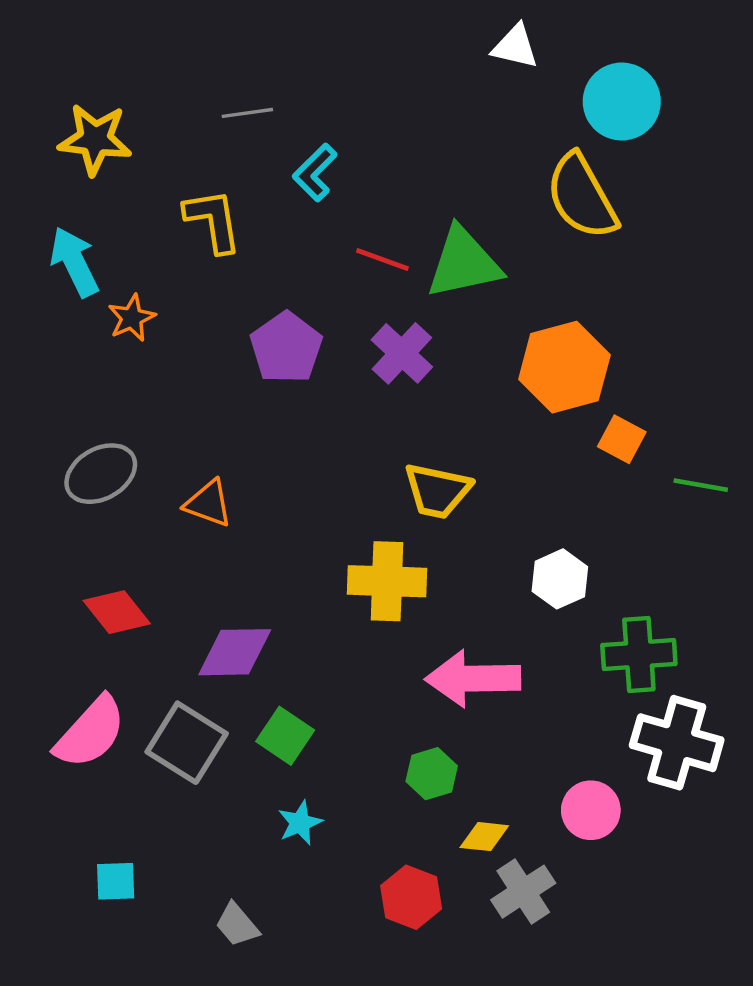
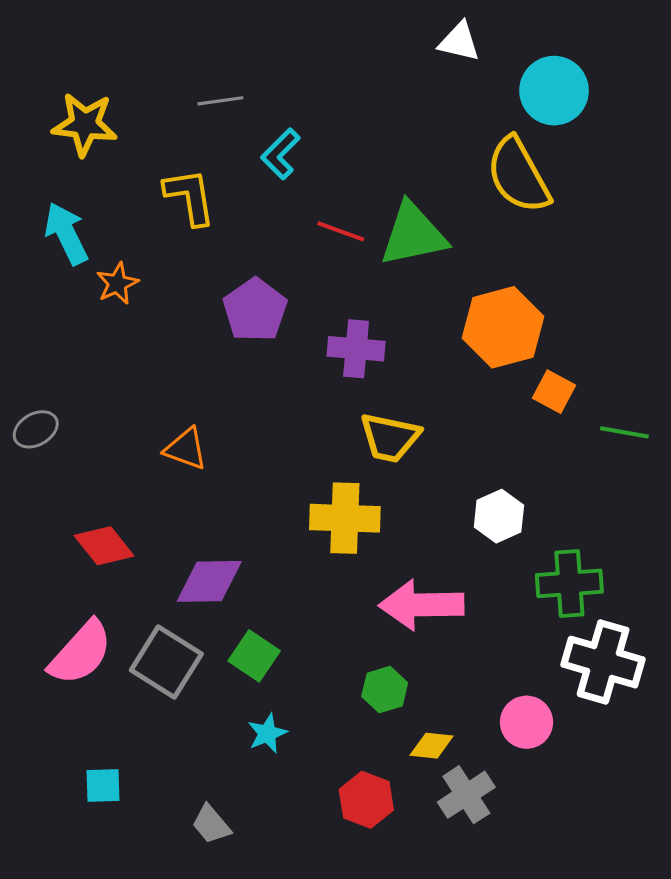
purple cross: (402, 353) -> (356, 349), moved, turned -38
gray ellipse: (101, 474) -> (36, 429), moved, size x0.7

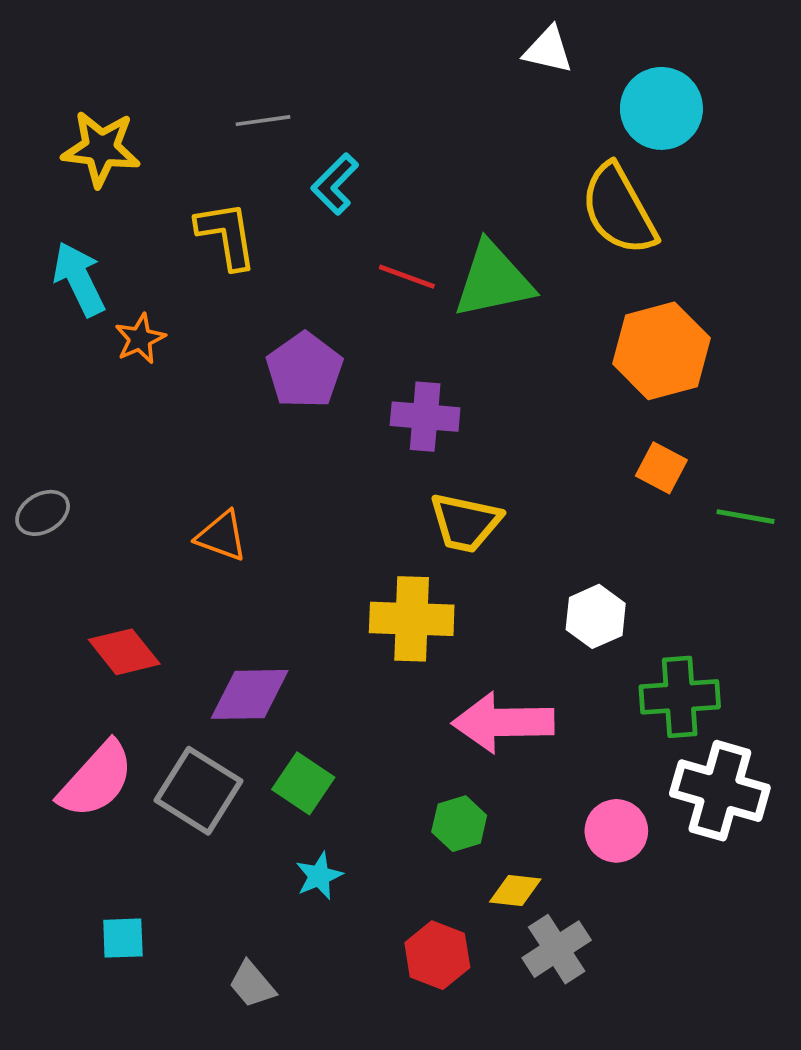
orange hexagon: (503, 327) -> (661, 351), moved
pink circle: (526, 722) -> (616, 831), moved

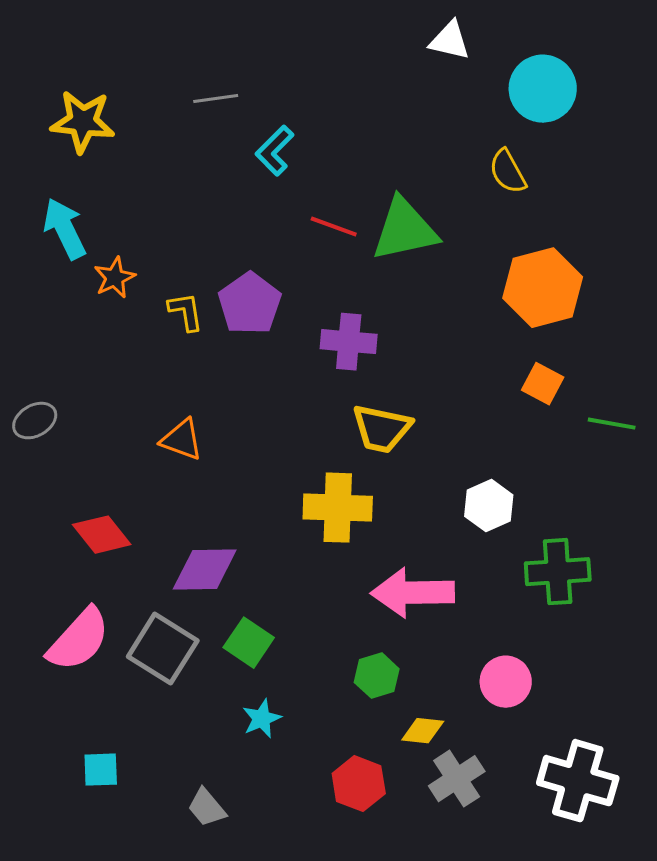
yellow semicircle: (619, 210) -> (508, 172), size x0.6
yellow L-shape: (227, 235) -> (186, 312), moved, size x0.7
white cross: (720, 791) -> (578, 781), moved

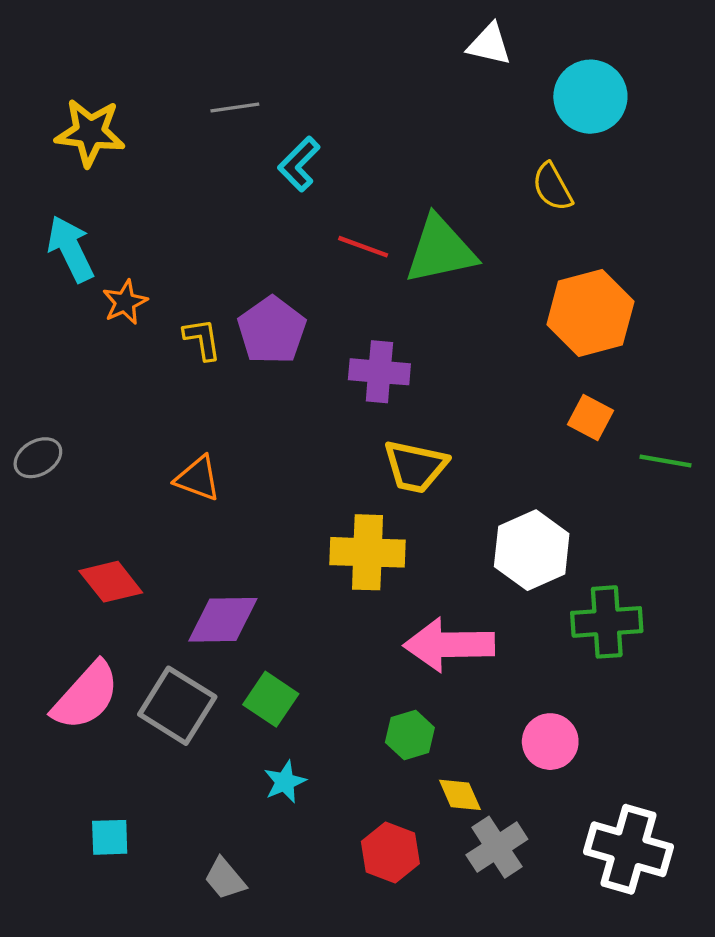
white hexagon: (489, 506) -> (532, 550), size x1.4
yellow diamond: (423, 731) -> (460, 795), turned 60

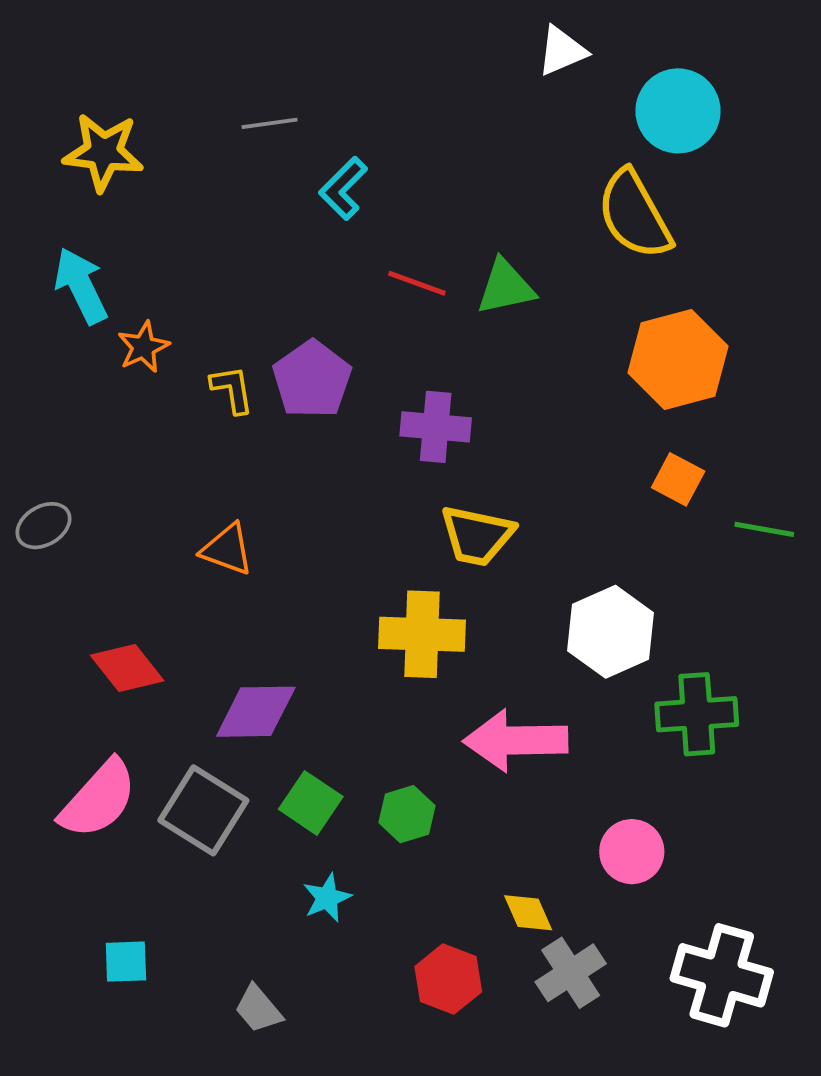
white triangle: (489, 44) -> (562, 51), turned -36
yellow semicircle: (552, 187) -> (634, 215), size x1.6
green triangle: (440, 250) -> (506, 287), size x0.7
green hexagon: (410, 735) -> (407, 814), moved

